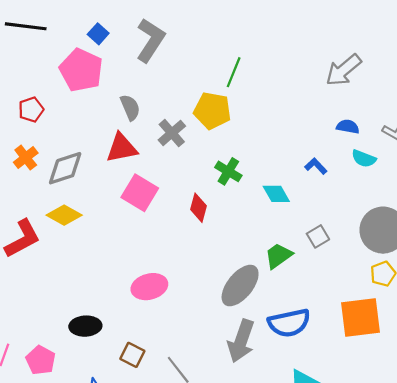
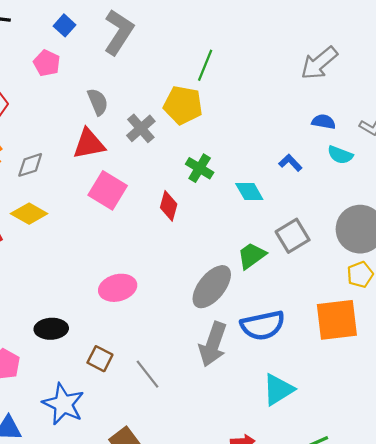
pink pentagon: (81, 70) -> (47, 63), size x0.6
gray diamond: (65, 168) -> (30, 165), size x0.7
gray square: (318, 236) -> (293, 236), size x1.4

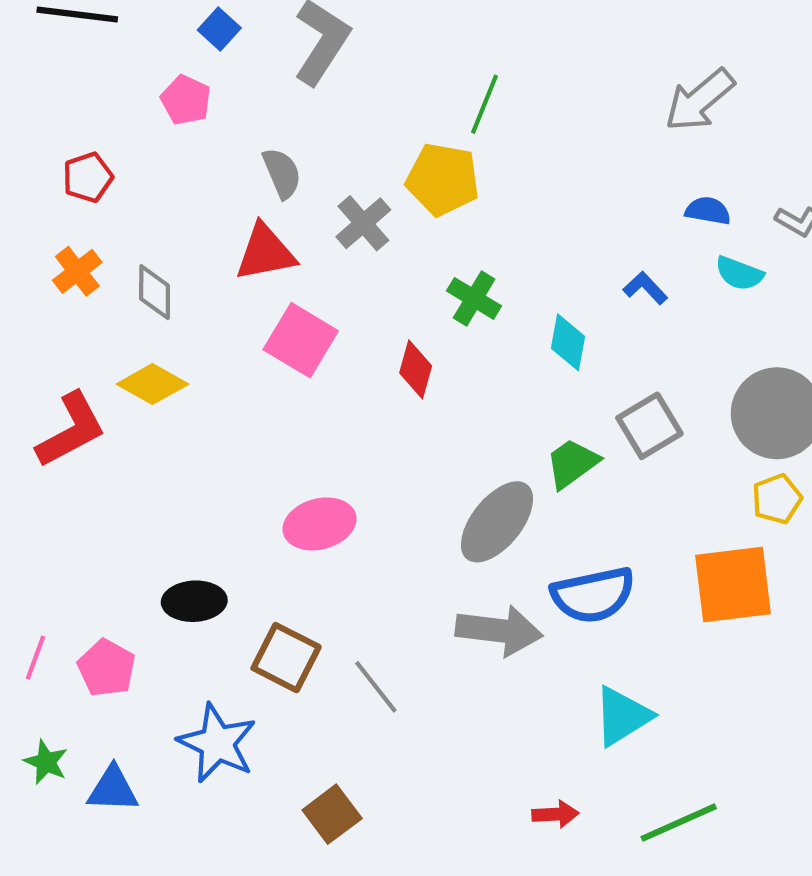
gray diamond: (30, 165) -> (155, 292), turned -72
cyan diamond: (249, 191) -> (568, 342), turned 40
gray arrow: (213, 344) -> (499, 630), turned -102
brown square: (100, 359) -> (286, 658), size x1.4

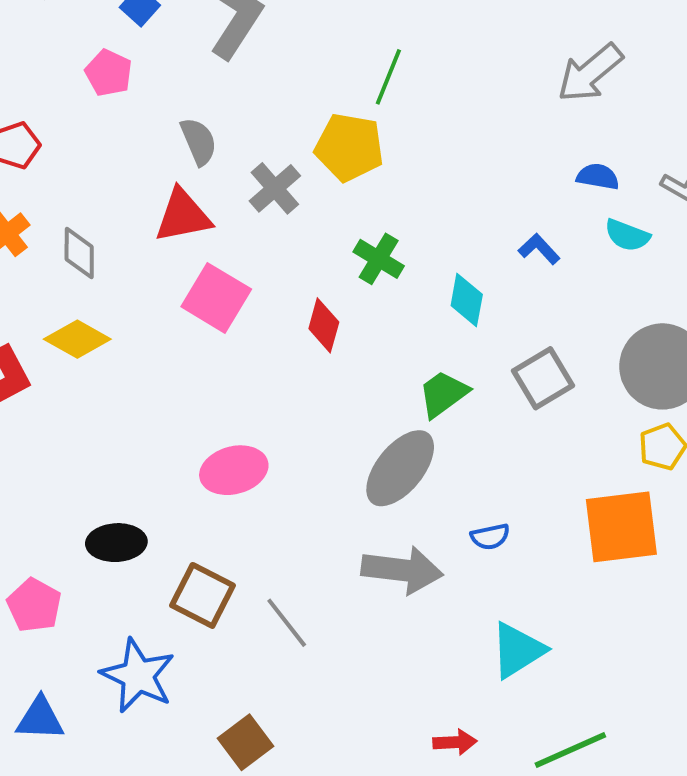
green trapezoid: (572, 463) -> (443, 394), moved
blue semicircle: (593, 595) -> (490, 537), size x0.5

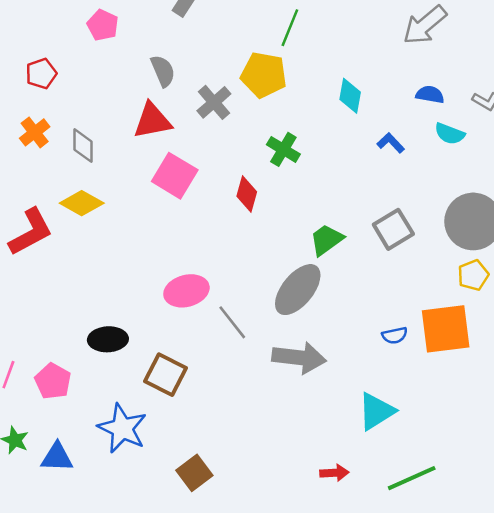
cyan diamond: (467, 300) -> (350, 96), moved
blue semicircle: (490, 537) -> (395, 335), moved
gray line: (287, 623) -> (232, 322), moved

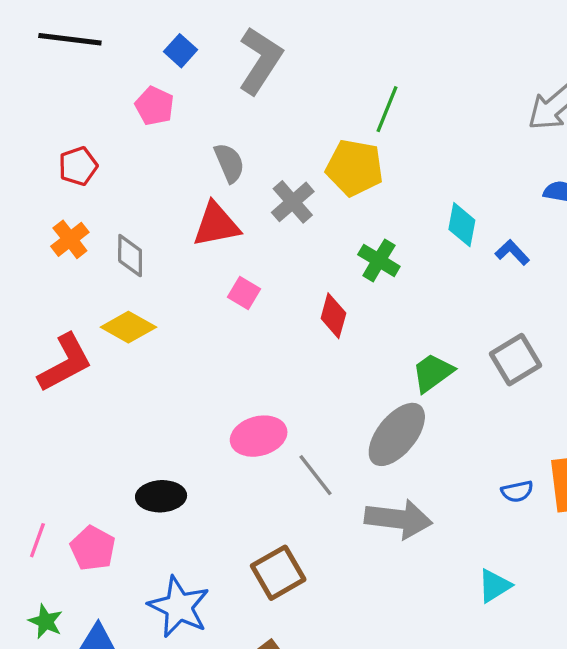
cyan diamond: (350, 96) -> (462, 225), moved
pink square: (175, 176) -> (244, 293), size x0.6
brown square: (166, 375) -> (278, 573), moved, turned 33
cyan triangle: (376, 411) -> (494, 586), size x0.7

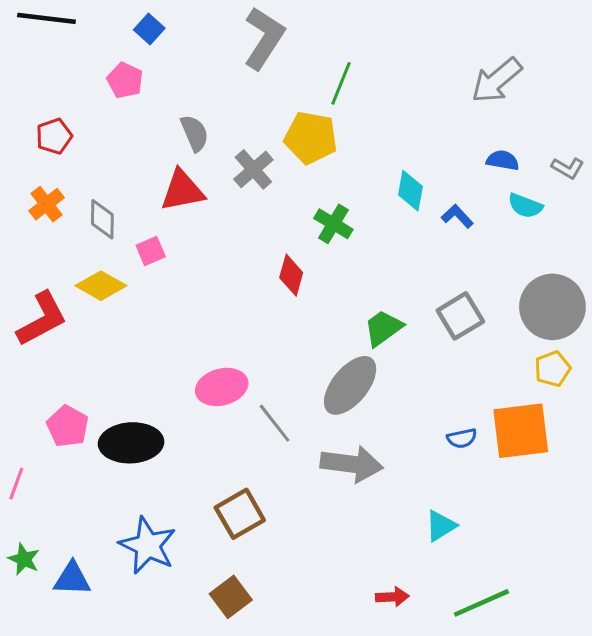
gray L-shape: (260, 60) -> (264, 38), moved
pink square: (244, 293) -> (151, 251), moved, turned 36
black ellipse: (161, 496) -> (131, 443), size x1.4
pink pentagon: (93, 548) -> (68, 426), moved

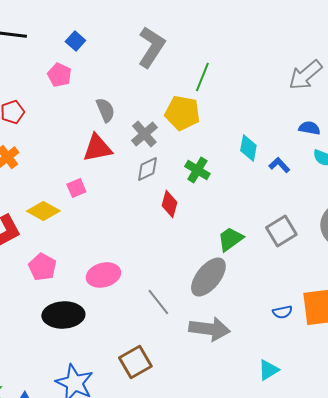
gray diamond: (102, 219) -> (147, 169), moved, turned 64
pink ellipse: (222, 387) -> (103, 275), moved
pink pentagon: (68, 426) -> (42, 267), moved

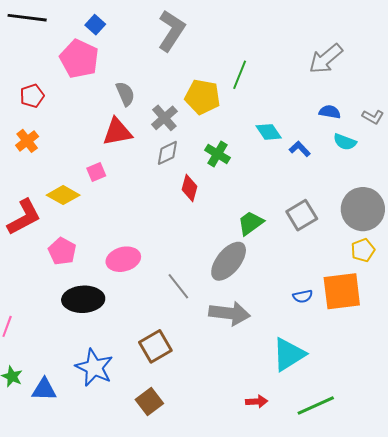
pink pentagon: (59, 75) -> (79, 59), size x1.6
green line: (202, 77) -> (240, 75), moved
cyan diamond: (248, 148) -> (269, 132), turned -44
cyan triangle: (268, 370) -> (289, 354), size x1.6

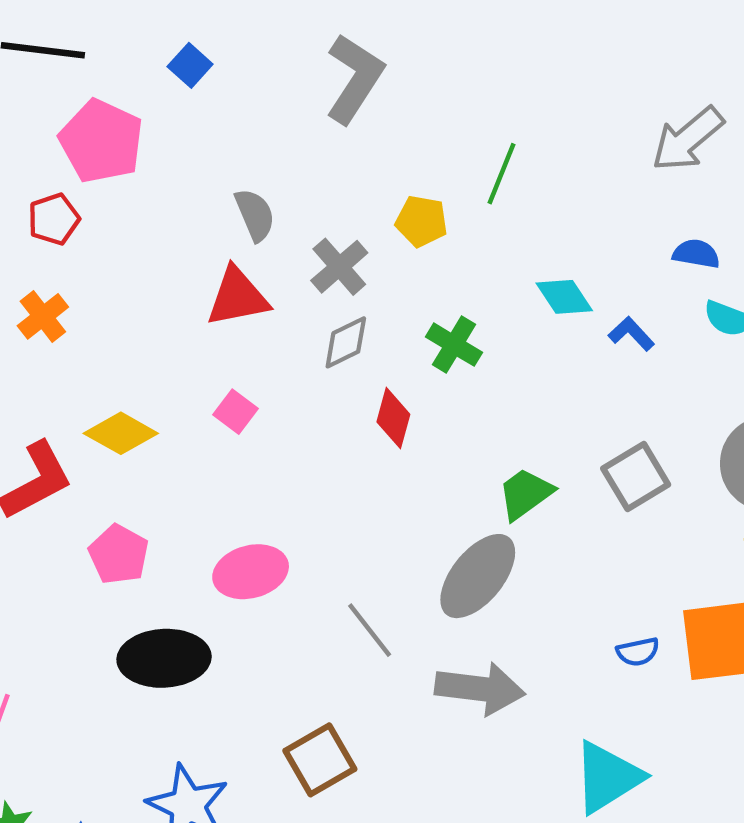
pink pentagon: (79, 59) -> (101, 141), moved
yellow pentagon: (202, 97) -> (422, 221), size x0.7
pink square: (96, 172) -> (235, 412), moved, turned -30

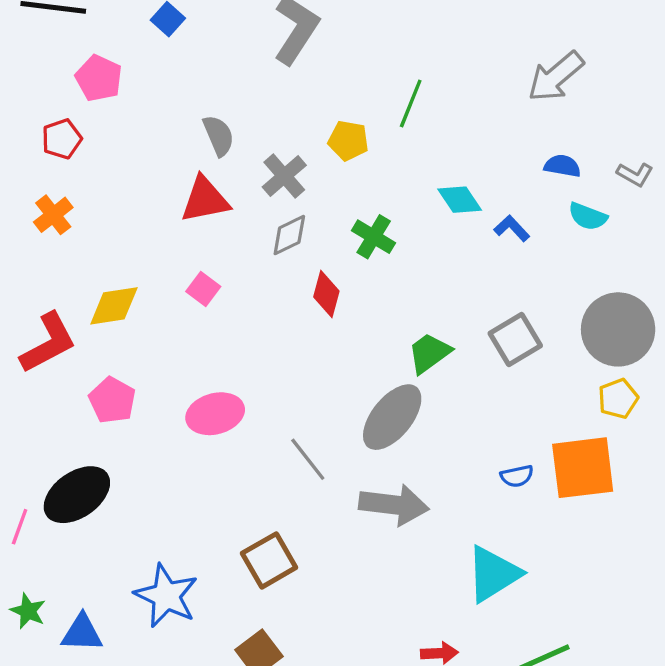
pink pentagon: (101, 141) -> (99, 78), size x0.7
yellow diamond: (121, 433) -> (114, 306), turned -38
black ellipse: (164, 658) -> (77, 495), moved, turned -32

